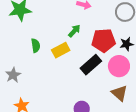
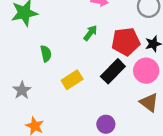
yellow rectangle: (61, 50) -> (72, 80), moved

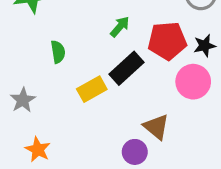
black rectangle: (113, 71) -> (126, 68), moved
brown triangle: (149, 102) -> (156, 127), moved

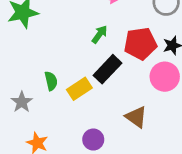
green semicircle: (58, 52) -> (51, 81), moved
purple circle: (135, 152) -> (93, 140), moved

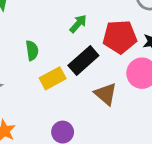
green semicircle: (51, 81) -> (32, 50), moved
brown triangle: (136, 117) -> (106, 94), moved

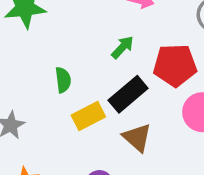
brown triangle: (106, 94) -> (137, 138), moved

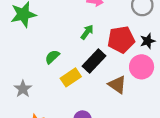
green semicircle: (63, 80) -> (52, 57), turned -119
brown triangle: (137, 138) -> (117, 85), moved

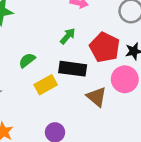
red pentagon: (121, 40) -> (105, 47), turned 30
black rectangle: (94, 61) -> (73, 69), turned 50

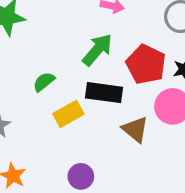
green arrow: (68, 36) -> (97, 50), size x1.5

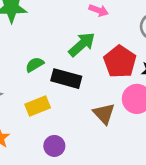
black rectangle: (104, 93) -> (66, 79), moved
yellow rectangle: (68, 114) -> (38, 106), moved

